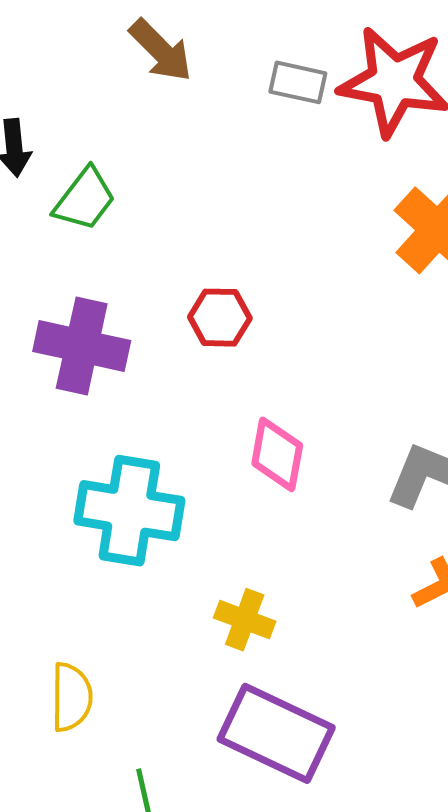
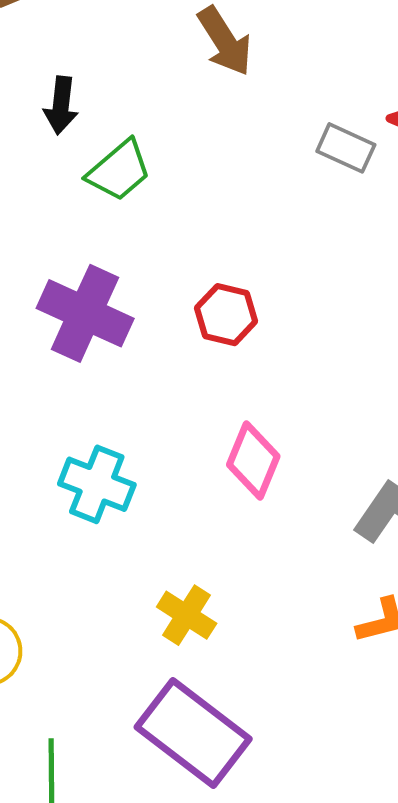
gray rectangle: (298, 82) -> (346, 148), moved
cyan cross: (129, 511) -> (97, 484), size x0.7

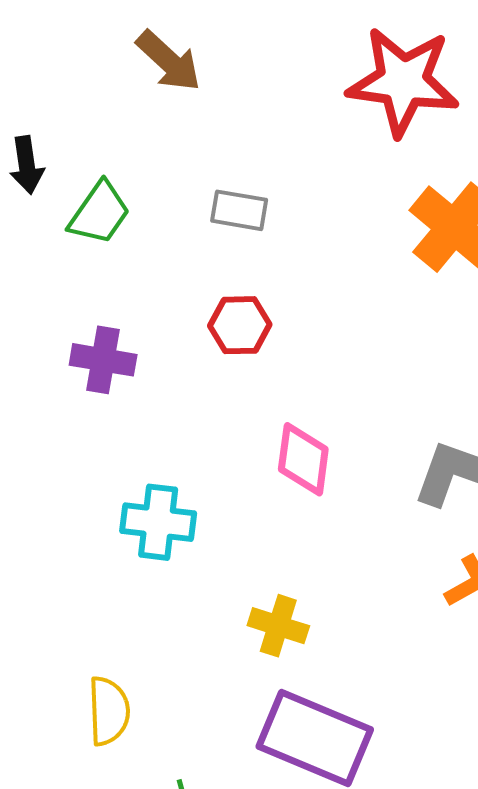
gray rectangle: (346, 148) -> (239, 210), moved
purple cross: (85, 313) -> (103, 360), size x0.7

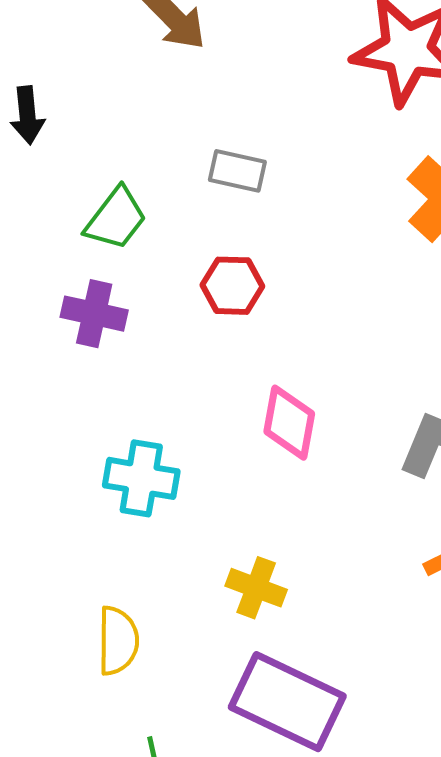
green trapezoid: (99, 213) -> (116, 219), moved
yellow semicircle: (109, 711) -> (118, 641), moved

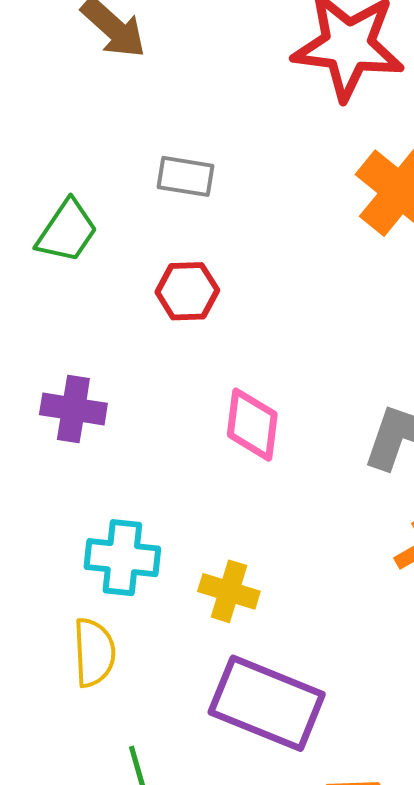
purple cross: (94, 314) -> (73, 409), moved
cyan cross: (141, 478) -> (122, 558), moved

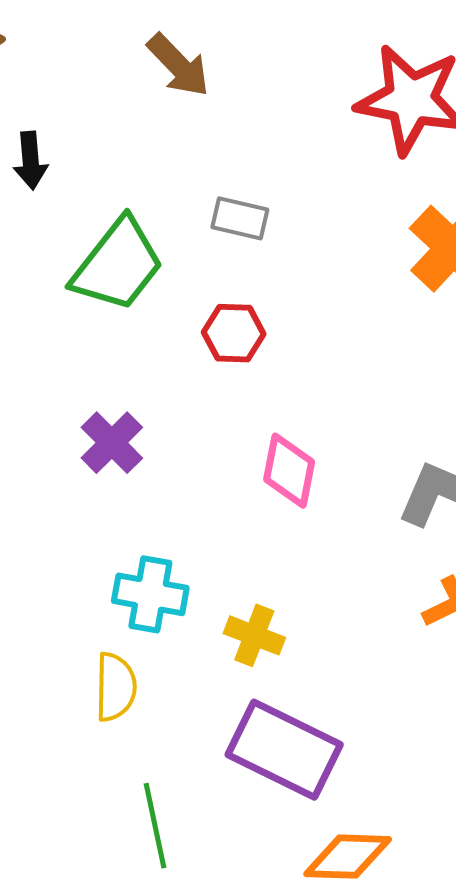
green trapezoid: (67, 231) -> (118, 265), size x1.5
purple cross: (73, 409) -> (112, 443), turned 32

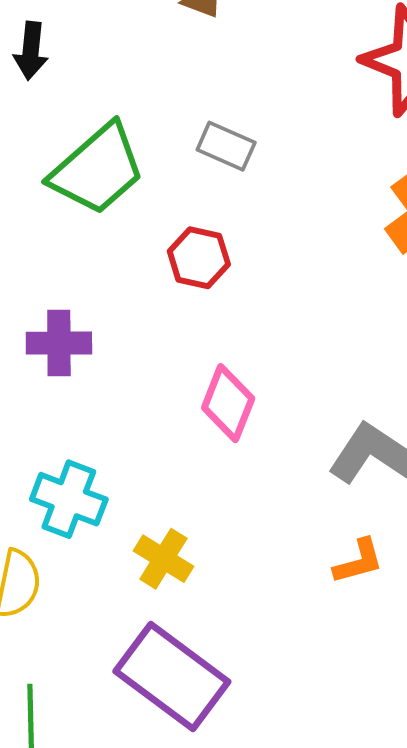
purple cross: (112, 443) -> (59, 343), turned 34

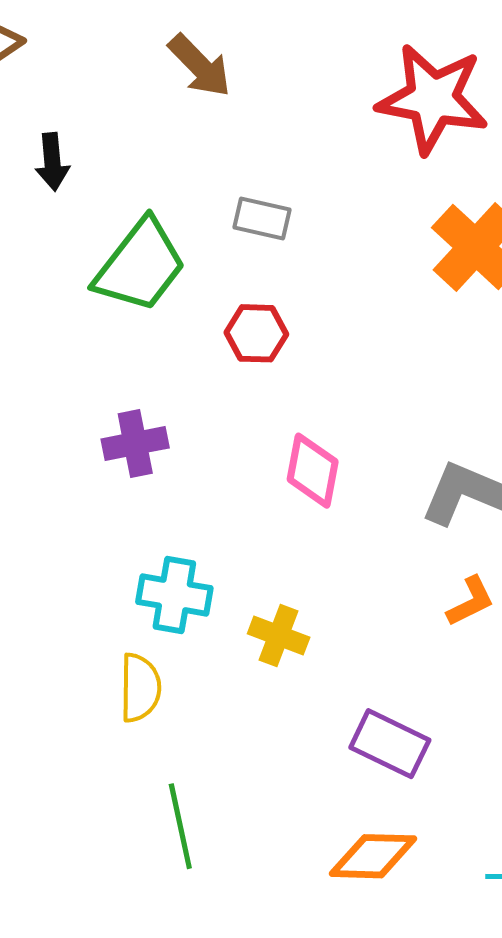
purple rectangle: (172, 676) -> (390, 744), moved, size x0.7

